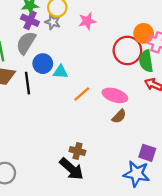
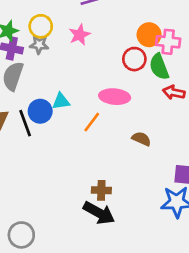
red circle: (127, 50) -> (134, 59), size x0.7
blue circle: (43, 64) -> (40, 111), moved
pink ellipse: (115, 95) -> (115, 97), moved
brown semicircle: (119, 116) -> (141, 139), turned -98

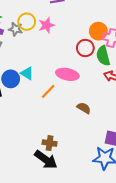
yellow circle: (41, 26) -> (27, 22), moved
cyan triangle: (61, 101) -> (27, 73), turned 32

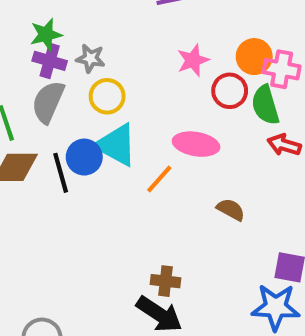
yellow circle: (27, 22) -> (107, 96), moved
pink star: (46, 25) -> (193, 60), moved
cyan triangle: (27, 73) -> (116, 145), size x1.6

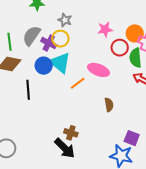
gray star: (90, 58) -> (65, 20), moved
purple cross: (50, 61) -> (49, 43), moved
black line: (61, 173) -> (28, 90), moved
brown semicircle: (231, 210) -> (109, 105), turned 40

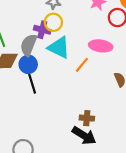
gray semicircle: (32, 36) -> (29, 45), moved
blue circle: (44, 66) -> (28, 64), moved

